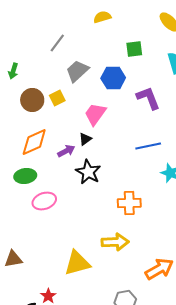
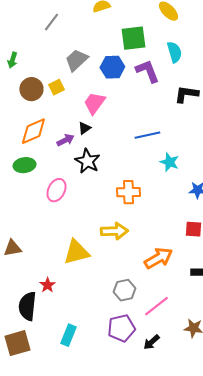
gray line: (57, 43) -> (51, 22), moved
green square: (134, 49) -> (133, 38), size x1.5
purple L-shape: (148, 98) -> (147, 71), moved
pink ellipse: (44, 201) -> (56, 190), moved, turned -45

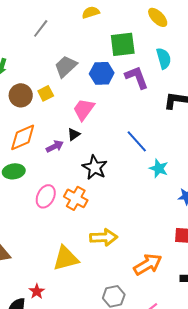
blue line: (147, 135) -> (137, 141), turned 60
black star: (87, 161) -> (95, 167), moved
orange cross: (128, 192) -> (76, 198), moved, turned 30

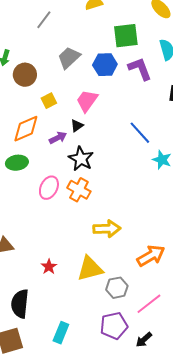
yellow square: (46, 93) -> (49, 101), moved
brown circle: (21, 95) -> (25, 75), moved
black star: (95, 167) -> (81, 159), moved
yellow triangle: (66, 258) -> (90, 269), moved
red star: (37, 291) -> (49, 267), moved

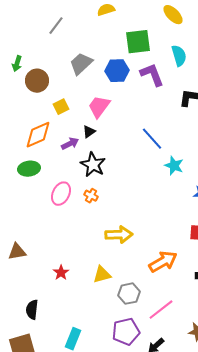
orange cross: (79, 190) -> (91, 196), size x0.6
yellow triangle: (90, 269) -> (102, 275), size x0.7
black semicircle: (20, 304) -> (32, 310), size x0.7

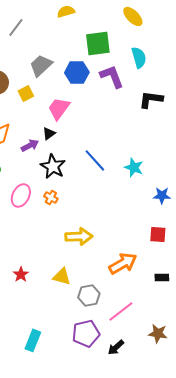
yellow square: (61, 107) -> (26, 93), moved
blue line: (152, 139) -> (95, 160), moved
yellow triangle: (102, 275) -> (62, 276), turned 30

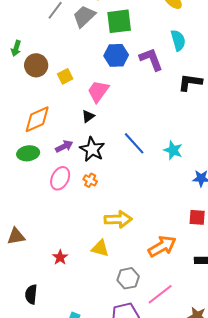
green square: (98, 43) -> (119, 21), moved
gray trapezoid: (41, 65) -> (84, 16), moved
purple arrow: (30, 145) -> (64, 146), moved
yellow triangle: (62, 276) -> (100, 248), moved

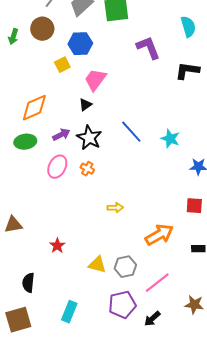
cyan semicircle: (178, 40) -> (188, 27), moved
blue hexagon: (116, 55) -> (80, 44), moved
brown circle: (36, 65) -> (42, 29), moved
yellow arrow: (118, 219) -> (115, 208), size x0.6
yellow triangle: (100, 248) -> (97, 265), moved

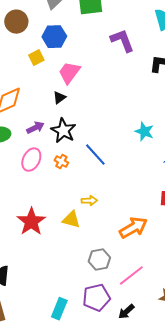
blue line: (131, 132) -> (95, 155), moved
red star: (57, 246) -> (31, 222), moved, size x1.8
yellow triangle: (97, 265) -> (71, 220), moved
cyan rectangle: (69, 312) -> (59, 309), moved

